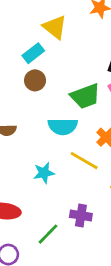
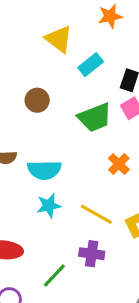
cyan rectangle: (33, 53) -> (91, 65), moved
cyan semicircle: (63, 126) -> (44, 170), moved
yellow line: (84, 161) -> (96, 214), moved

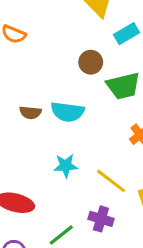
brown circle: (37, 100) -> (91, 62), moved
cyan semicircle: (44, 170) -> (68, 112), moved

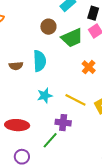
cyan semicircle: (68, 112) -> (40, 61), turned -90
purple cross: (101, 219) -> (63, 123), moved

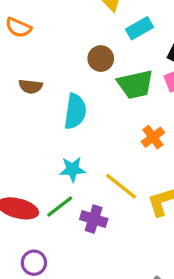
brown semicircle: (16, 66) -> (31, 86), moved
green line: (50, 140) -> (60, 207), moved
purple circle: (22, 157) -> (34, 263), moved

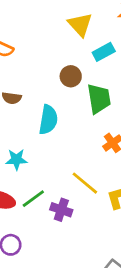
green trapezoid: (135, 84) -> (99, 99), turned -88
cyan star: (72, 169) -> (17, 159), moved

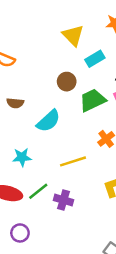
green trapezoid: (99, 99) -> (92, 100), turned -104
cyan semicircle: (48, 120) -> (48, 121), turned 40
yellow line: (85, 183) -> (73, 161), moved, turned -55

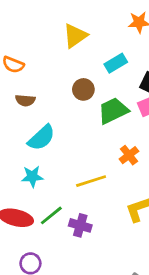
yellow triangle: (73, 35) -> (75, 36), moved, turned 40
brown semicircle: (15, 103) -> (25, 100), moved
cyan semicircle: (48, 121) -> (41, 138), moved

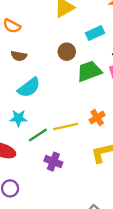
orange cross: (129, 155) -> (97, 117), moved
green line: (51, 215) -> (38, 135), moved

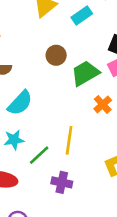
cyan rectangle: (95, 33) -> (82, 16), moved
orange cross: (97, 117) -> (103, 104), moved
yellow line: (66, 127) -> (69, 140), turned -60

